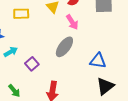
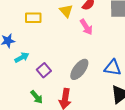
gray ellipse: (64, 47) -> (79, 69), moved
green arrow: (14, 91) -> (37, 97), moved

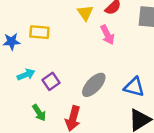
yellow rectangle: (33, 18) -> (39, 32), moved
cyan arrow: (22, 57) -> (26, 75), moved

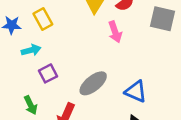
yellow rectangle: (39, 32) -> (43, 19), turned 48
cyan arrow: (26, 75) -> (31, 50), moved

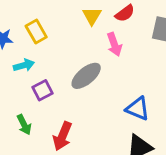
gray ellipse: (93, 83) -> (86, 76), moved

